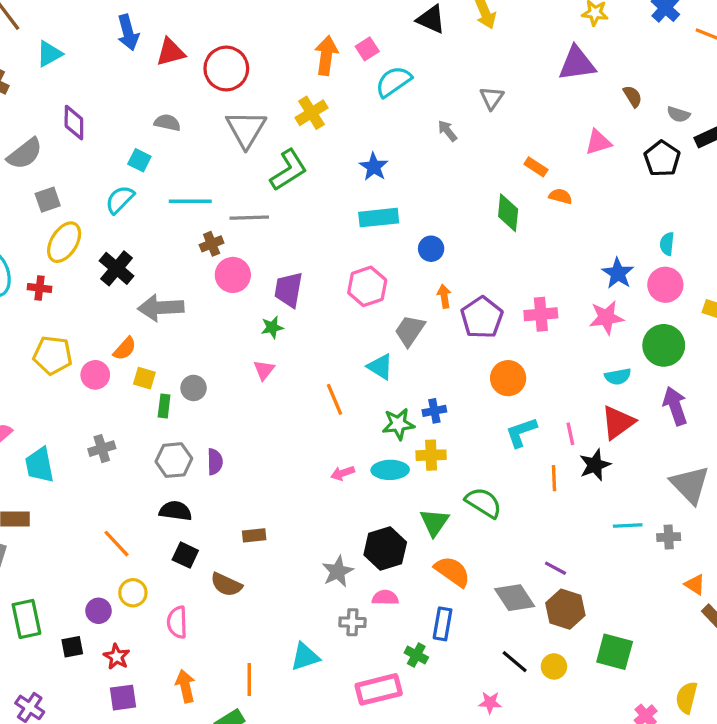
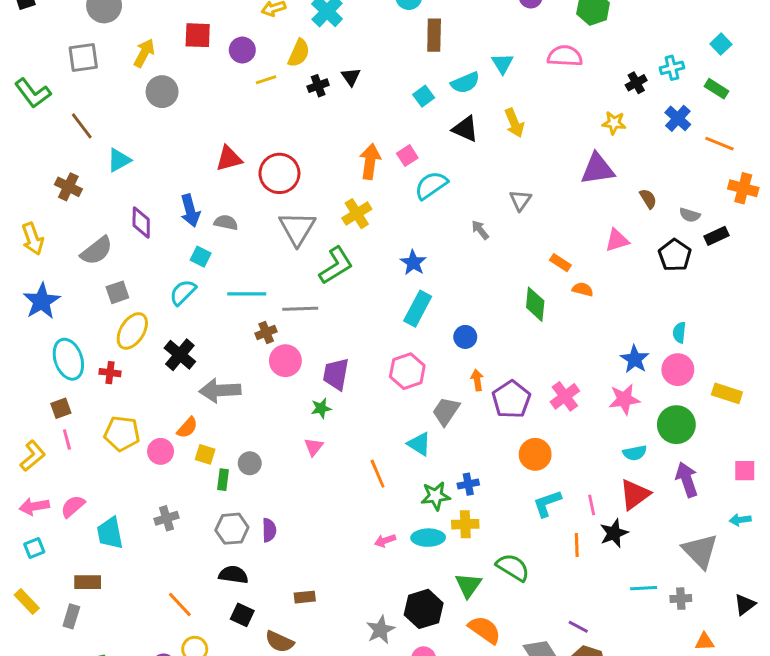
blue arrow: (128, 32) -> (190, 211), moved
cyan rectangle: (379, 218) -> (418, 309), turned -56
pink cross: (541, 314) -> (565, 396), turned -32
orange triangle: (695, 585) -> (705, 642), turned -36

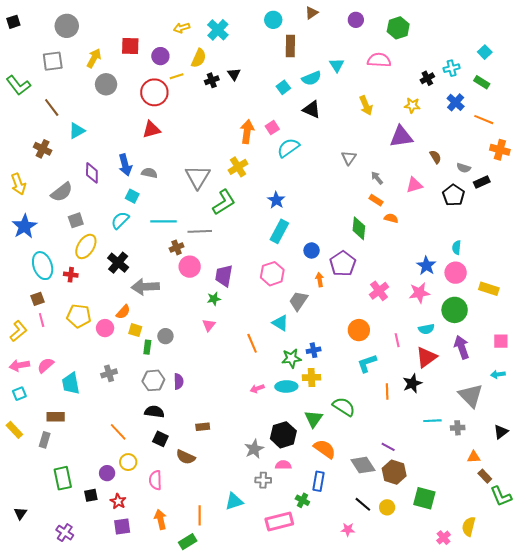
yellow arrow: (514, 123) -> (366, 105), moved
red circle: (279, 173) -> (154, 92), moved
gray arrow: (480, 230) -> (377, 178), moved
purple pentagon: (511, 399) -> (343, 264), moved
pink line: (592, 505) -> (397, 340), moved

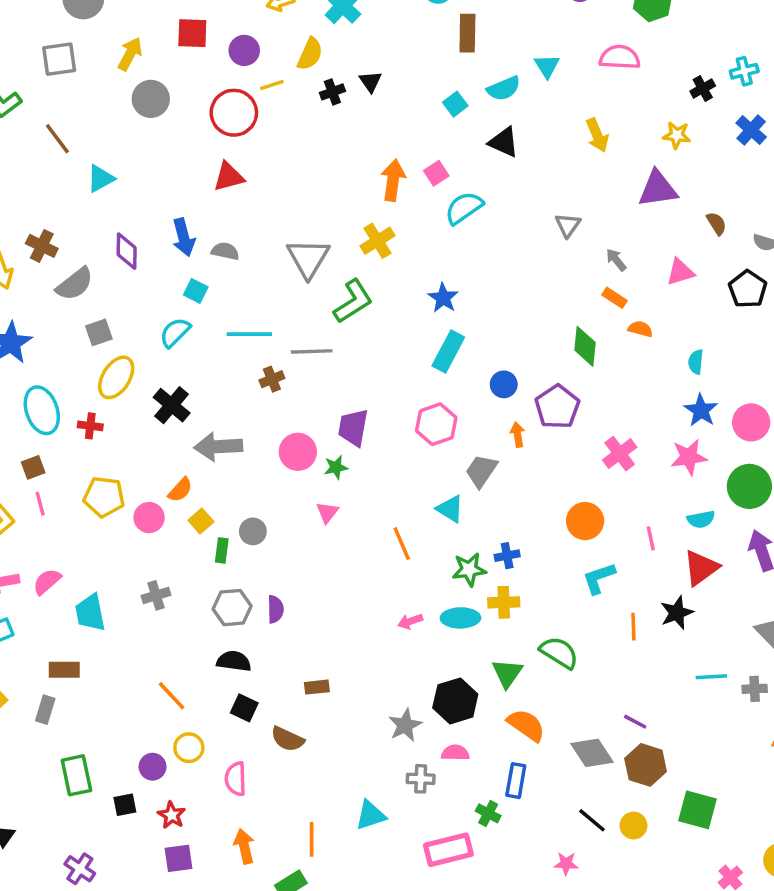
brown cross: (43, 149) -> (42, 246), moved
cyan semicircle: (457, 247) -> (696, 362), moved
pink circle: (190, 267) -> (298, 452), moved
yellow square: (135, 330) -> (201, 521), turned 32

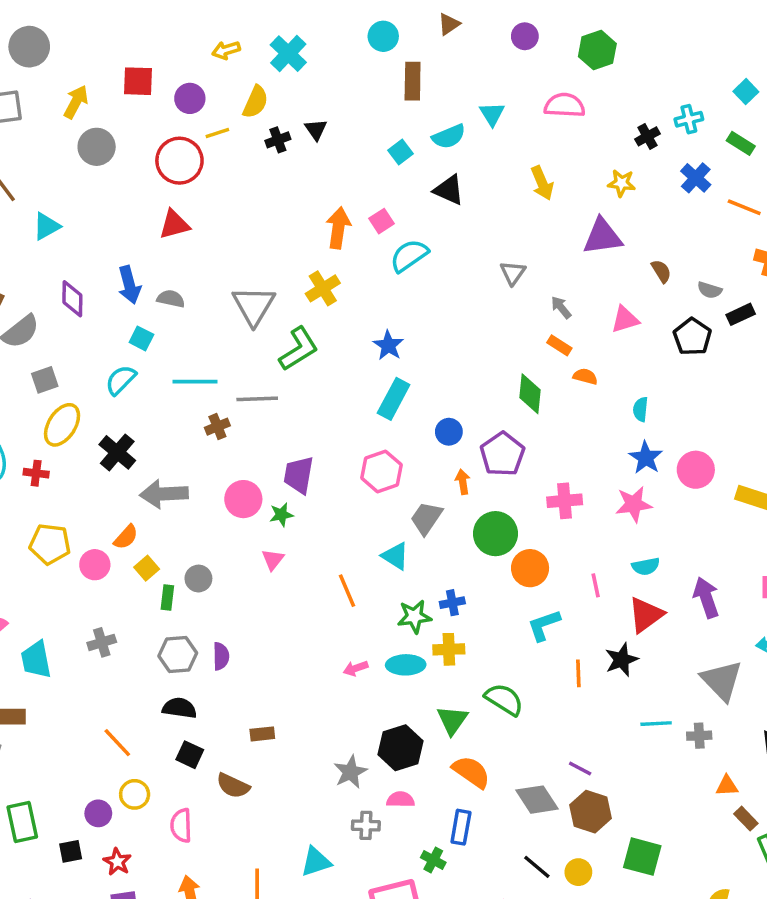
pink cross: (620, 454) -> (565, 501), turned 32
green circle: (749, 486) -> (495, 534), moved

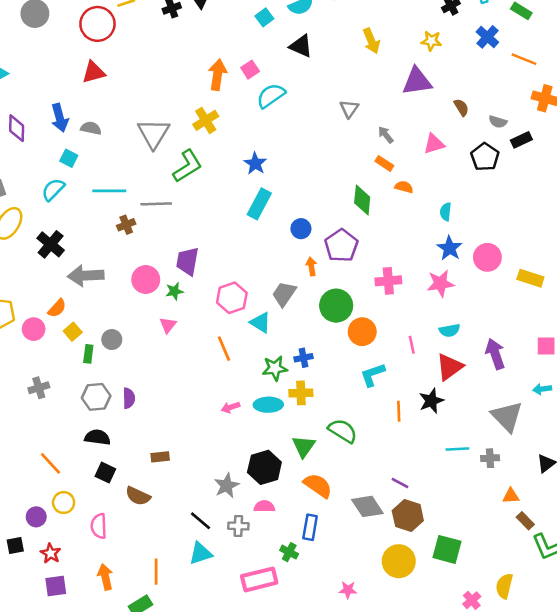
pink hexagon: (381, 471) -> (232, 298), moved
black line: (537, 867) -> (201, 521), moved
yellow circle: (578, 872) -> (399, 561), size x1.6

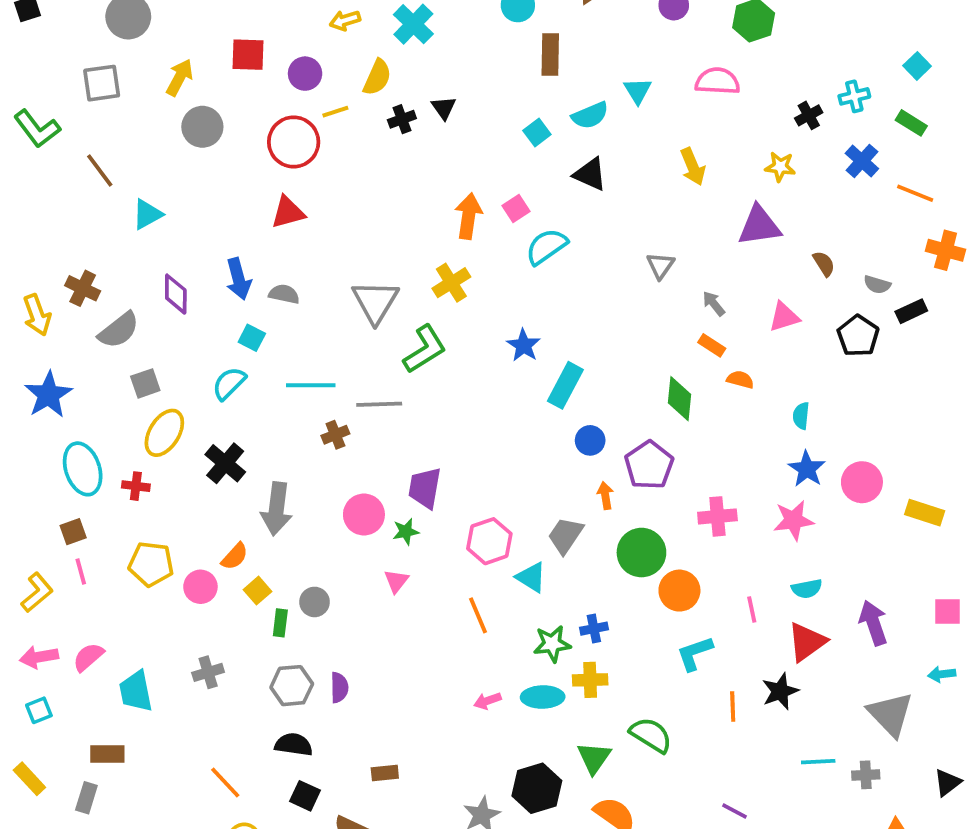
cyan rectangle: (259, 204) -> (565, 385), moved
gray arrow: (86, 276) -> (277, 509), turned -80

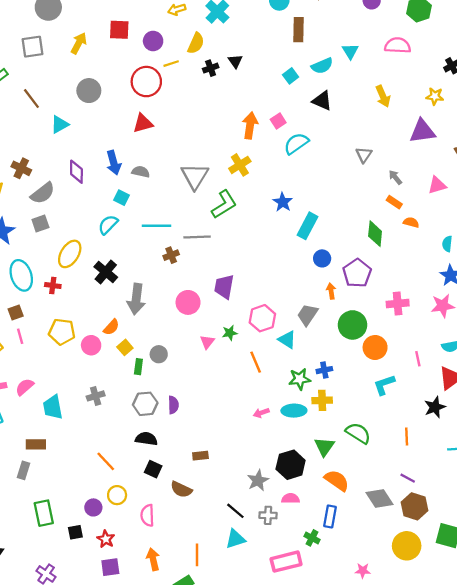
gray circle: (202, 127) -> (89, 91), moved
gray square: (145, 383) -> (40, 224), moved
green star: (406, 532) -> (230, 333), moved
orange line: (733, 707) -> (407, 436), moved

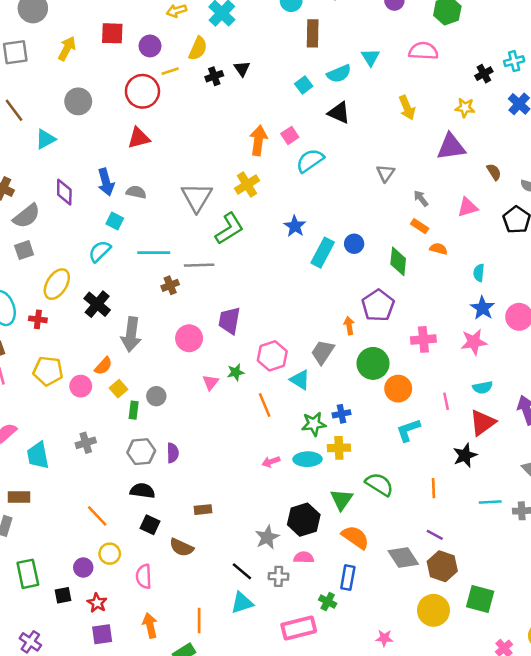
blue circle: (322, 258) -> (354, 244), moved

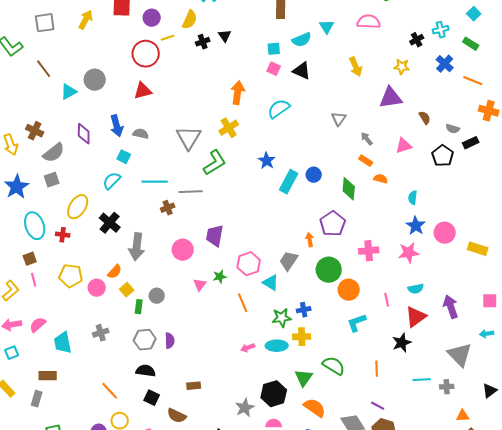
cyan square: (304, 85) -> (274, 49), turned 32
gray circle: (78, 101) -> (95, 80), moved
pink square: (290, 135) -> (274, 69), moved, turned -32

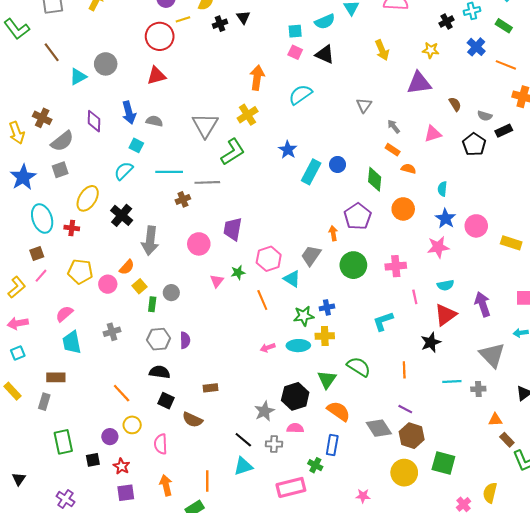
pink cross: (369, 251) -> (396, 266), moved
pink line: (34, 280) -> (41, 276), turned 56
orange circle: (349, 290) -> (403, 209), moved
pink semicircle: (38, 325) -> (64, 314), moved

